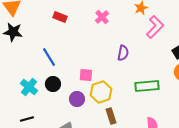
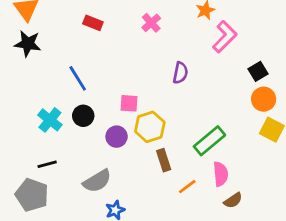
green rectangle: (147, 86) -> (209, 141), moved, turned -35

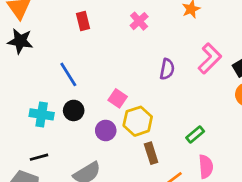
red rectangle: (93, 23) -> (83, 21), turned 54
pink L-shape: (225, 37) -> (210, 58), moved
pink square: (129, 103) -> (118, 98), turned 30
cyan cross: (50, 120) -> (42, 114), turned -30
green rectangle: (209, 141) -> (195, 134), size x0.6

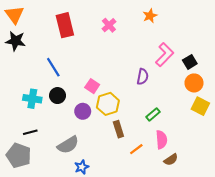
red rectangle: (83, 21) -> (65, 25), size x1.6
purple semicircle: (167, 69) -> (143, 77), moved

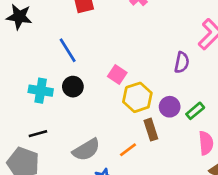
purple circle: (83, 111) -> (170, 107), moved
orange line: (136, 149) -> (128, 150), moved

